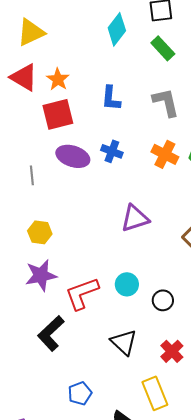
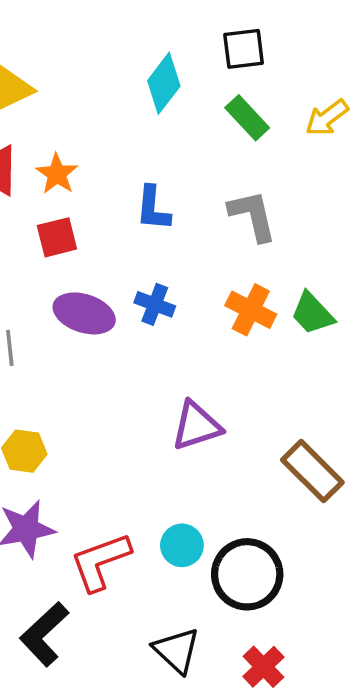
red square: (58, 114) -> (57, 237), size x0.7
black circle: (163, 300) -> (247, 574), size x1.8

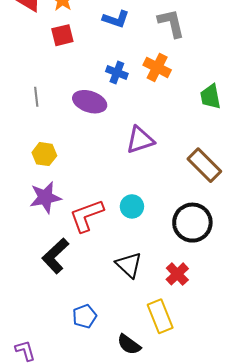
blue L-shape: (153, 208) -> (116, 19), turned -76
orange cross: (251, 310) -> (157, 67), moved
purple ellipse: (84, 313) -> (90, 102), moved
green trapezoid: (312, 313) -> (211, 97), moved, turned 32
black circle: (247, 574) -> (192, 223), moved

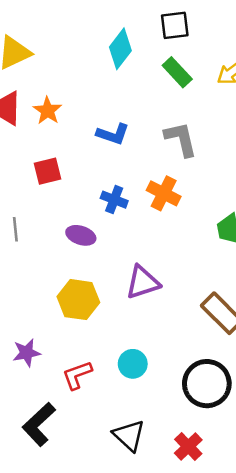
red square: (62, 35) -> (47, 171), moved
purple ellipse: (90, 102) -> (81, 235), size x0.7
yellow hexagon: (44, 154) -> (78, 300), moved, size x1.4
purple star: (45, 197) -> (26, 353), size x0.7
red L-shape: (87, 216) -> (77, 375), size x0.7

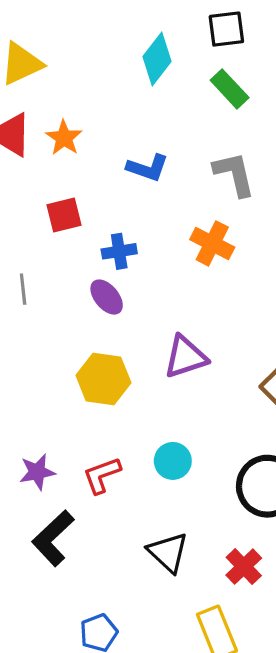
blue cross: (114, 200) -> (119, 251), moved, turned -30
purple ellipse: (81, 235) -> (107, 297), turned 32
purple star: (26, 353) -> (37, 472), moved

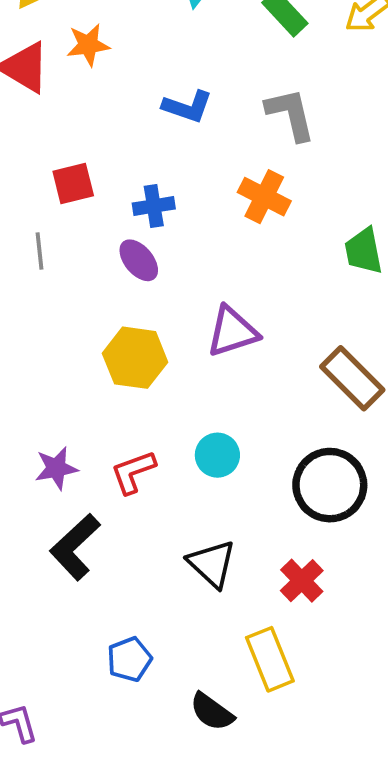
orange star: (64, 138) -> (88, 45), moved, turned 30
red square: (64, 215) -> (73, 184), moved

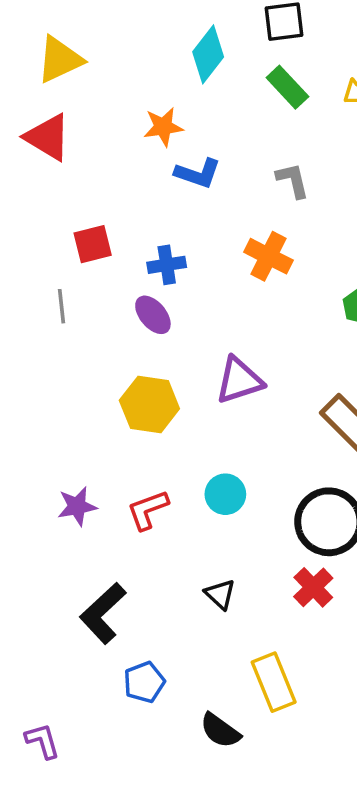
orange star: (88, 45) -> (163, 127), moved
gray L-shape: (290, 114) -> (293, 180), size x0.7
black L-shape: (75, 547) -> (103, 613), moved
black triangle: (212, 564) -> (220, 594), size x0.7
red cross: (302, 581) -> (313, 587), moved

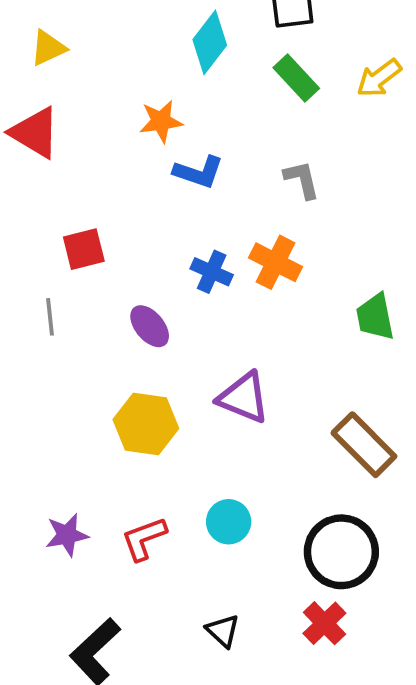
yellow triangle: (60, 60) -> (48, 48), size x0.7
blue cross: (167, 265) -> (212, 272), moved, turned 33
purple triangle: (239, 380) -> (244, 398), turned 40

